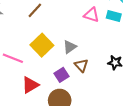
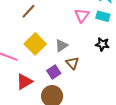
pink triangle: (91, 15) -> (82, 15), turned 49
black star: (115, 63) -> (102, 44), moved

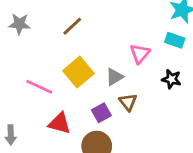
pink triangle: (82, 15) -> (140, 54), moved
red triangle: (24, 82) -> (60, 123), turned 42

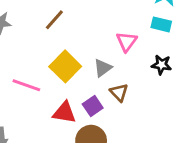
red triangle: (60, 123) -> (64, 113), moved

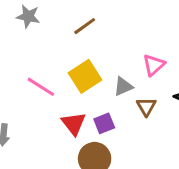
brown triangle: (119, 92) -> (146, 107), moved
red triangle: (64, 113) -> (74, 124), turned 30

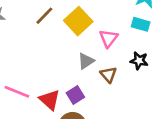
yellow square: (85, 76) -> (78, 21), moved
pink line: (41, 87) -> (17, 92), moved

